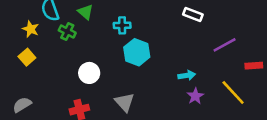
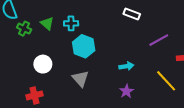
green triangle: (86, 12) -> (47, 23), moved
purple star: (195, 96) -> (126, 91), moved
gray triangle: (125, 102) -> (80, 79), moved

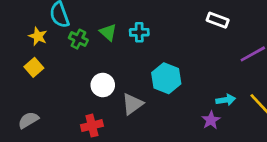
cyan hexagon: (84, 46) -> (166, 78), moved
cyan arrow: (126, 66) -> (226, 100), moved
gray triangle: (80, 79) -> (132, 104), moved, turned 36

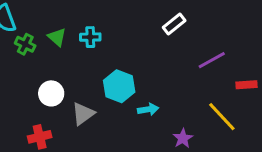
white rectangle: (218, 20) -> (174, 24), turned -60
cyan arrow: (226, 100) -> (148, 109), moved
purple star: (211, 120) -> (183, 138), moved

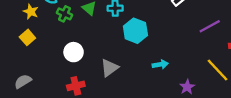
cyan hexagon: (119, 86) -> (135, 31), moved
white circle: (51, 93) -> (74, 52), moved

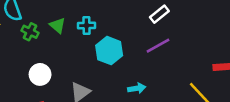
purple line: (210, 26) -> (158, 46), moved

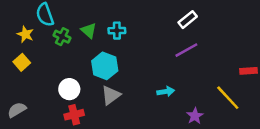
cyan hexagon: (109, 51) -> (105, 66), moved
white circle: (40, 74) -> (69, 89), moved

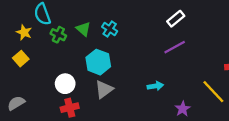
cyan cross: (117, 31) -> (110, 29), turned 35

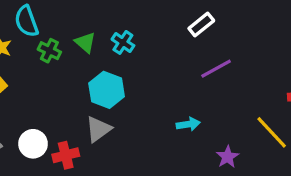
white rectangle: (176, 19) -> (201, 25), moved
white circle: (65, 84) -> (33, 144), moved
gray triangle: (104, 89) -> (98, 129), moved

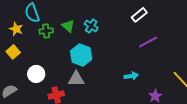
green cross: (49, 51) -> (46, 31), turned -32
gray triangle: (98, 129) -> (76, 79), turned 36
white circle: (33, 144) -> (36, 74), moved

